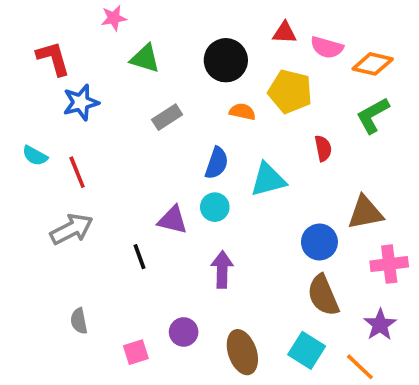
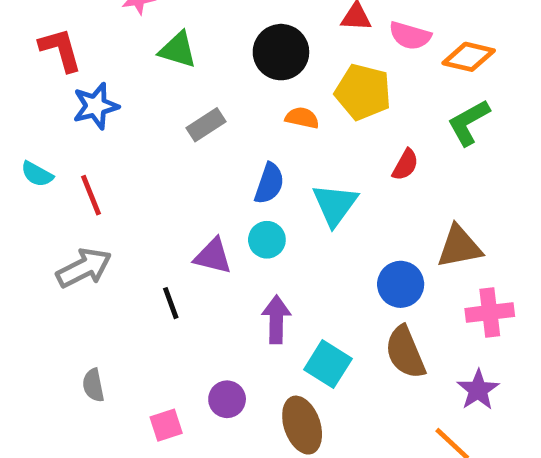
red semicircle: (323, 148) -> (405, 165), turned 40
cyan triangle: (268, 180) -> (335, 205), turned -39
cyan square: (307, 350) -> (328, 364), moved

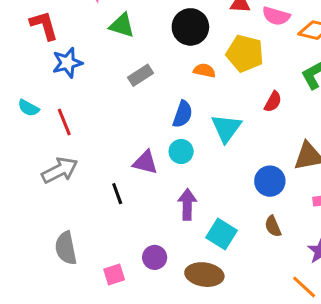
brown semicircle: (405, 352) -> (273, 226), size x0.6
gray semicircle: (93, 385) -> (66, 248), size x1.5
brown ellipse: (302, 425) -> (204, 275), turned -63

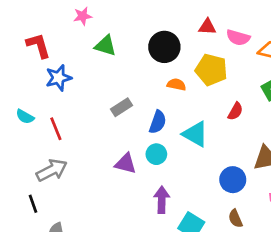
gray rectangle: (141, 75) -> (121, 107), moved
cyan triangle: (226, 128) -> (195, 134), turned -36
black line: (117, 194) -> (33, 204), moved

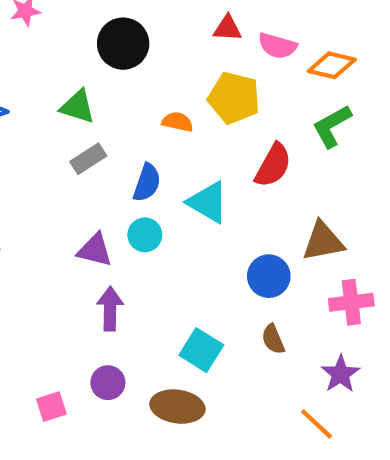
green triangle: (105, 46) -> (77, 107), moved
black circle: (164, 47) -> (123, 44), moved
red semicircle: (235, 111) -> (273, 165), size x1.5
purple arrow: (162, 200) -> (110, 309), moved

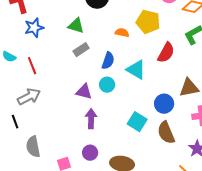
brown semicircle: (273, 339) -> (166, 133), size x1.6
cyan square: (201, 350) -> (137, 122), moved

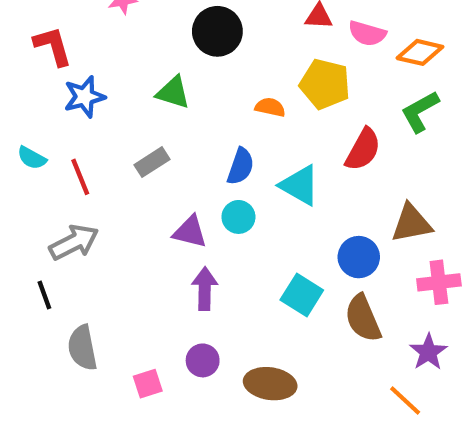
gray rectangle: (81, 50) -> (152, 162), moved

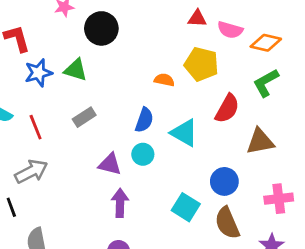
black circle: (217, 31) -> (101, 28), moved
green triangle: (173, 92) -> (76, 70), moved
brown triangle: (411, 223) -> (260, 141), moved

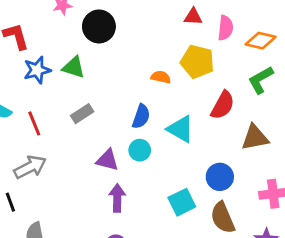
pink semicircle: (230, 30) -> (225, 28), turned -100
cyan square: (186, 207) -> (182, 202), turned 32

